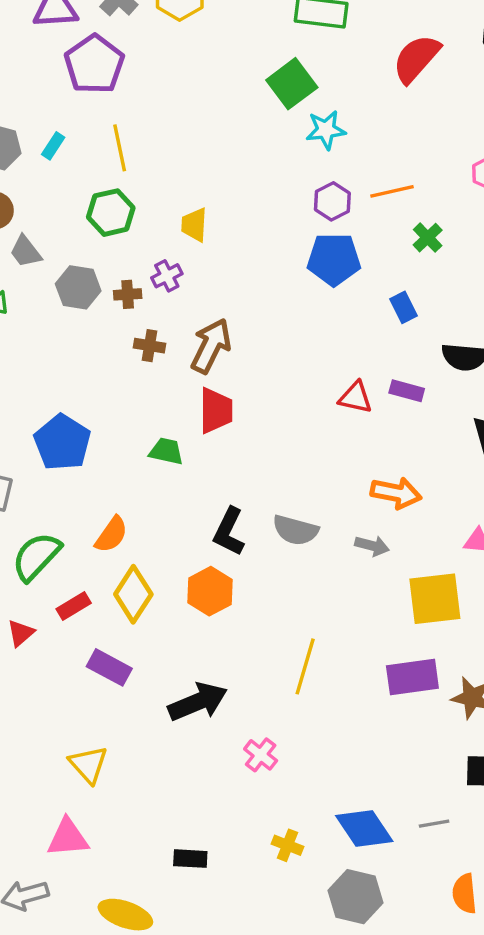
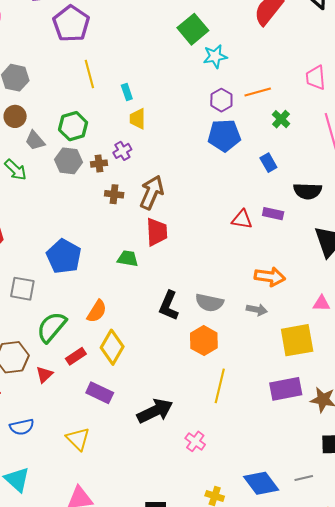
cyan rectangle: (53, 146) -> (127, 92), moved, turned -49
green hexagon: (111, 213) -> (73, 126), moved
orange hexagon: (210, 591) -> (204, 341), moved
yellow triangle: (88, 764) -> (78, 439), moved

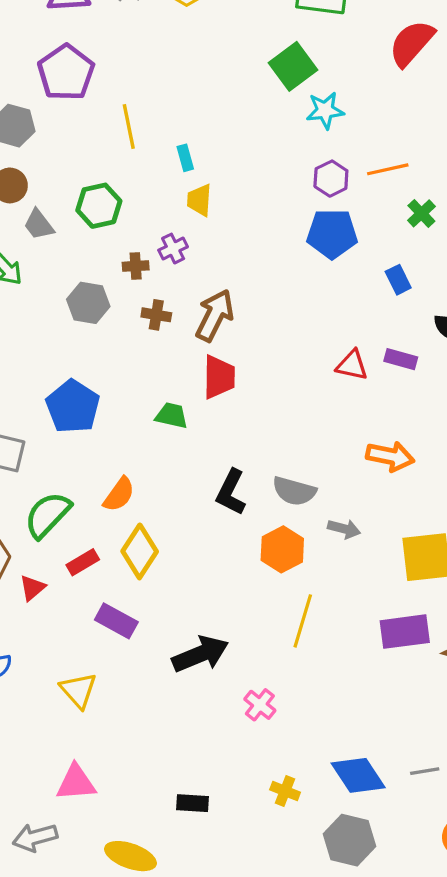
purple pentagon: (71, 24) -> (66, 72), moved
gray hexagon: (68, 161) -> (88, 303), moved
gray arrow: (257, 310) -> (344, 529), moved

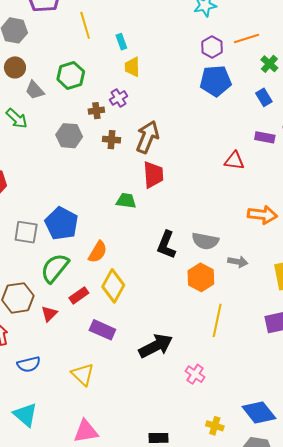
blue rectangle: (398, 280) -> (264, 97), moved
purple rectangle: (401, 359) -> (265, 137), moved
blue pentagon: (73, 407) -> (62, 223), moved

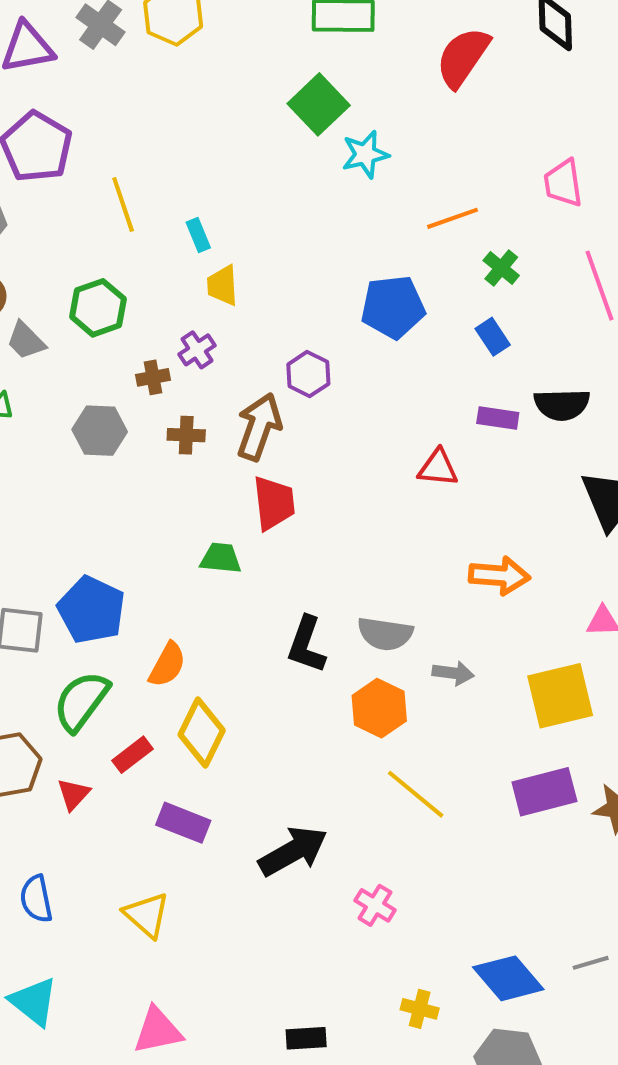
purple hexagon: (212, 47) -> (308, 374), moved
yellow line: (217, 320) -> (416, 794), turned -60
blue semicircle: (29, 364) -> (36, 899), turned 95

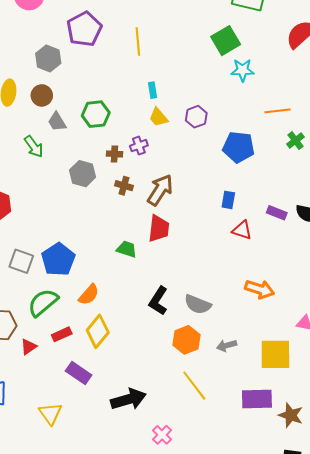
yellow line: (123, 205) -> (138, 41), moved
yellow trapezoid: (222, 285) -> (159, 117), turned -50
blue rectangle: (493, 337) -> (228, 200), moved, turned 30
purple hexagon: (308, 374) -> (196, 117), moved
gray arrow: (453, 673) -> (227, 346), moved, turned 144

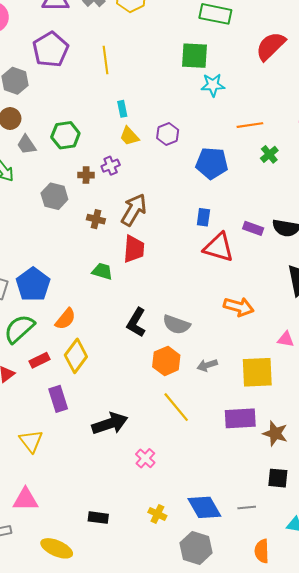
green square: (226, 41) -> (194, 56), turned 36
brown cross: (124, 186) -> (96, 219), moved
red triangle: (242, 230) -> (219, 247), size x1.5
purple rectangle: (79, 373) -> (58, 399), turned 40

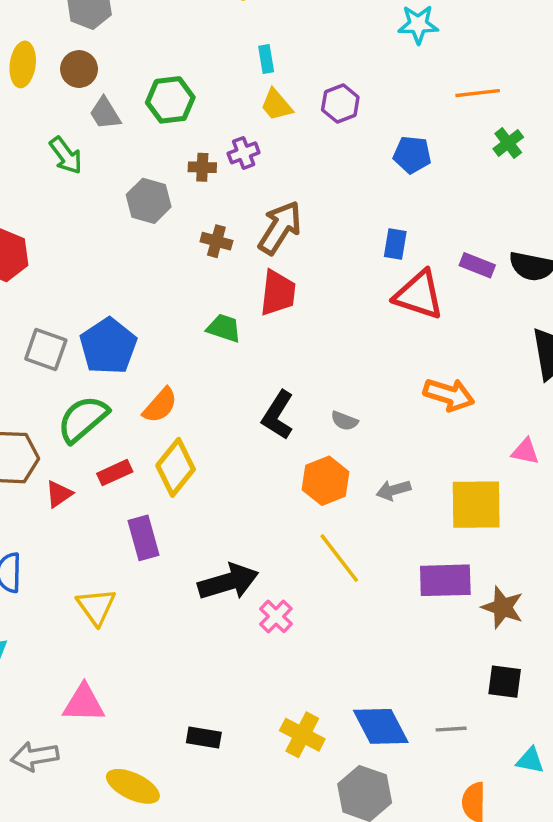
blue pentagon: (212, 163) -> (412, 155), size x0.7
gray semicircle: (176, 325) -> (344, 421), size x0.6
pink cross: (145, 458) -> (276, 616), moved
yellow cross: (157, 514) -> (302, 735), size x1.4

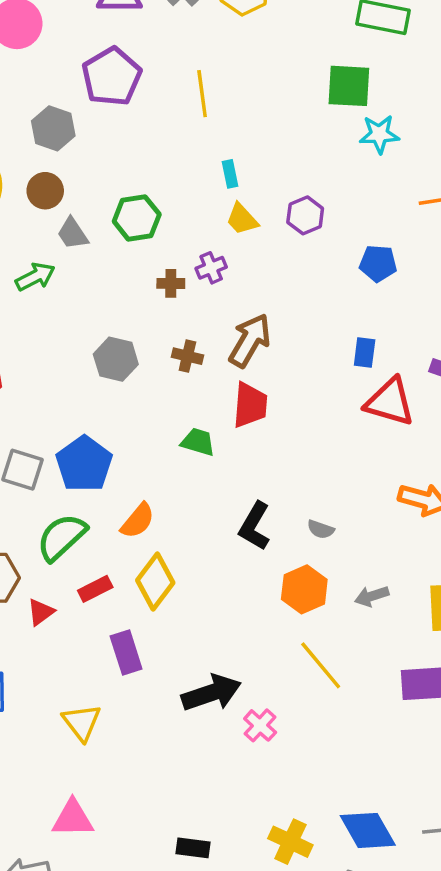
green arrow: (66, 155) -> (35, 277), turned -78
gray hexagon: (149, 201) -> (116, 359), moved

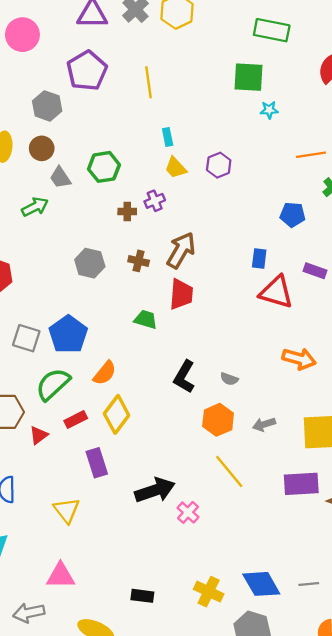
cyan star: (379, 134) -> (269, 110), size x0.7
blue pentagon: (378, 263) -> (293, 215), moved

